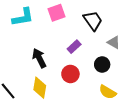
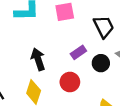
black circle: (102, 64) -> (101, 63), moved

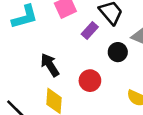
purple rectangle: (78, 52) -> (90, 30), moved

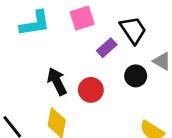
red circle: (90, 81) -> (91, 90), moved

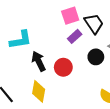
pink square: (82, 18) -> (70, 16), moved
cyan L-shape: (35, 23) -> (21, 40), moved

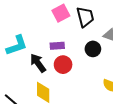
black trapezoid: (94, 24) -> (85, 17), turned 30
purple rectangle: (75, 36) -> (57, 46), moved, turned 48

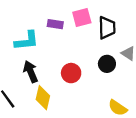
purple rectangle: (57, 46) -> (55, 24), moved
black arrow: (38, 63) -> (31, 72), moved

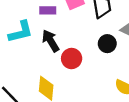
black arrow: (31, 72) -> (51, 41), moved

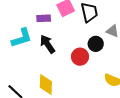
red circle: (72, 59) -> (80, 57), moved

